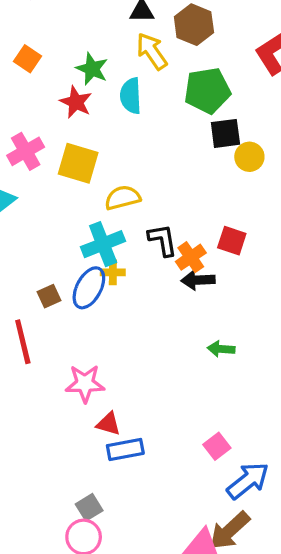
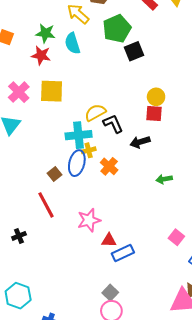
yellow circle: (249, 157) -> (156, 97), moved
yellow semicircle: (123, 198) -> (95, 112), moved
cyan cross: (103, 244) -> (79, 135), turned 30
orange cross: (191, 257) -> (109, 166), moved

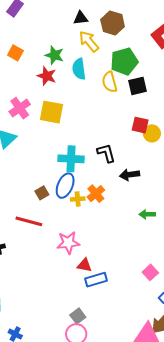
yellow semicircle: (95, 112) -> (110, 82), moved, turned -85
red square: (154, 114) -> (140, 125), moved
yellow cross: (89, 150) -> (78, 199), moved
red line: (46, 205) -> (29, 221), turned -56

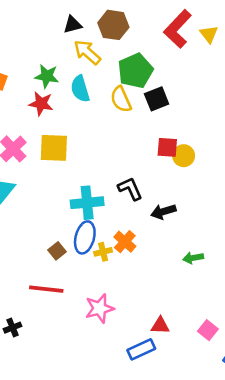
red triangle: (84, 265) -> (160, 325), moved

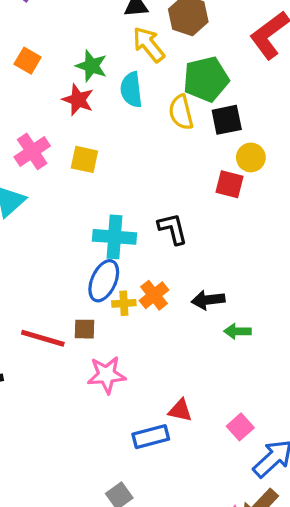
yellow square: (54, 148) -> (84, 159), size x0.7
yellow circle: (184, 156) -> (251, 157), moved
black arrow: (163, 212) -> (208, 300), moved
brown square: (57, 251) -> (84, 329), moved, turned 30

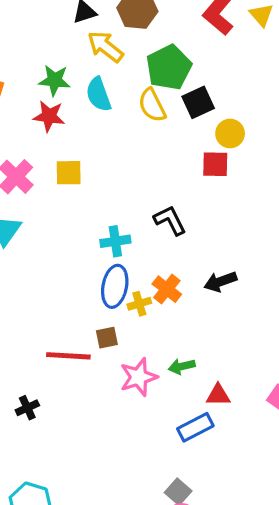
cyan cross: (115, 237) -> (115, 241), size x0.7
green arrow: (238, 331) -> (182, 366), moved

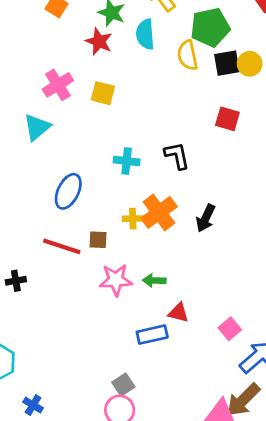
yellow circle: (230, 133) -> (250, 64), moved
black arrow: (220, 282) -> (206, 218), turned -60
blue ellipse: (115, 286) -> (68, 191), moved
orange cross: (167, 289) -> (159, 212), size x1.4

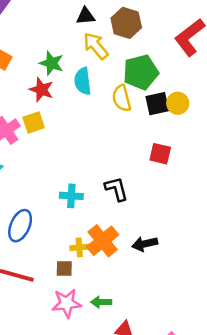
yellow square: (103, 93) -> (34, 123), moved, turned -30
black arrow: (206, 218) -> (145, 244), turned 55
brown square: (98, 240) -> (64, 269), moved

